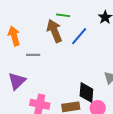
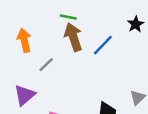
green line: (63, 15) -> (68, 17), moved
gray line: (33, 55) -> (46, 65), turned -48

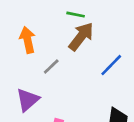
brown arrow: (73, 37) -> (81, 36), turned 56
blue line: (103, 45) -> (111, 65), moved

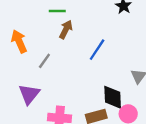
brown arrow: (81, 36) -> (66, 29), size x0.7

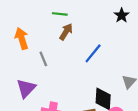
gray line: (44, 61) -> (43, 59), turned -64

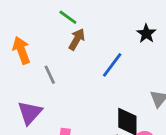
green line: (60, 14) -> (68, 17), turned 32
black star: (122, 15) -> (146, 34), moved

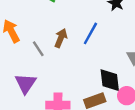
brown arrow: (77, 39) -> (61, 38), moved

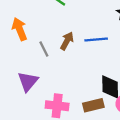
blue line: (90, 33) -> (96, 40), turned 50

